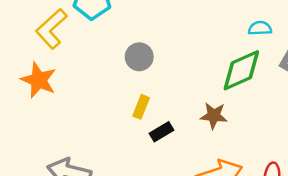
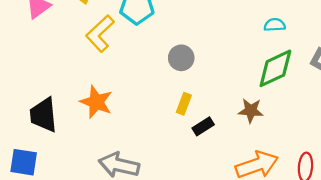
cyan semicircle: (260, 28) -> (275, 25), moved
orange star: (39, 80) -> (96, 102), moved

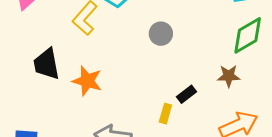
yellow rectangle: (184, 104) -> (165, 114), moved
black trapezoid: (43, 115) -> (47, 64), moved

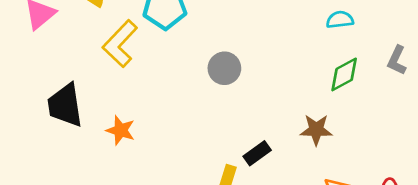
green diamond: (248, 35) -> (344, 74), size x0.7
orange star: (87, 81) -> (121, 130), size x0.7

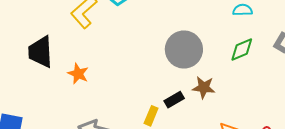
gray circle: (224, 68) -> (184, 49), moved, size x1.6
brown star: (316, 130) -> (204, 87), moved

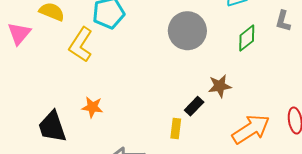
gray circle: (184, 49) -> (187, 31), moved
black trapezoid: (40, 52) -> (52, 127), moved

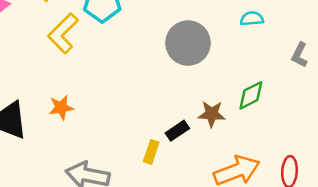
green diamond: (247, 38) -> (251, 95), moved
orange star: (92, 107) -> (61, 107), turned -30

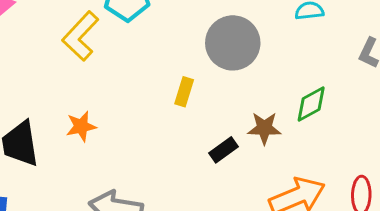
yellow rectangle: (151, 152) -> (184, 92), moved

